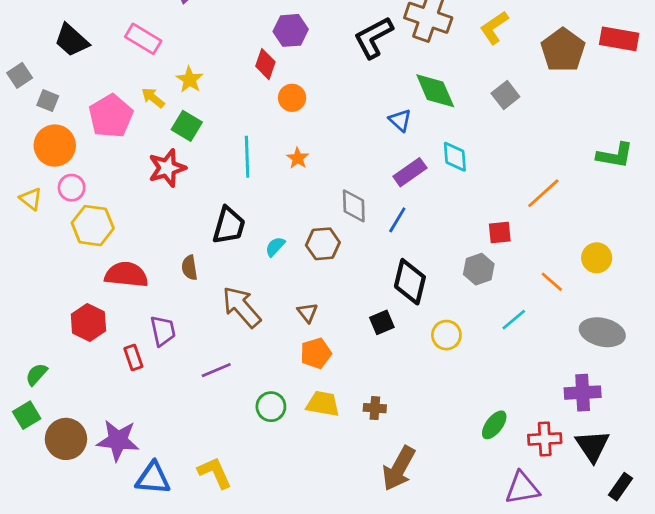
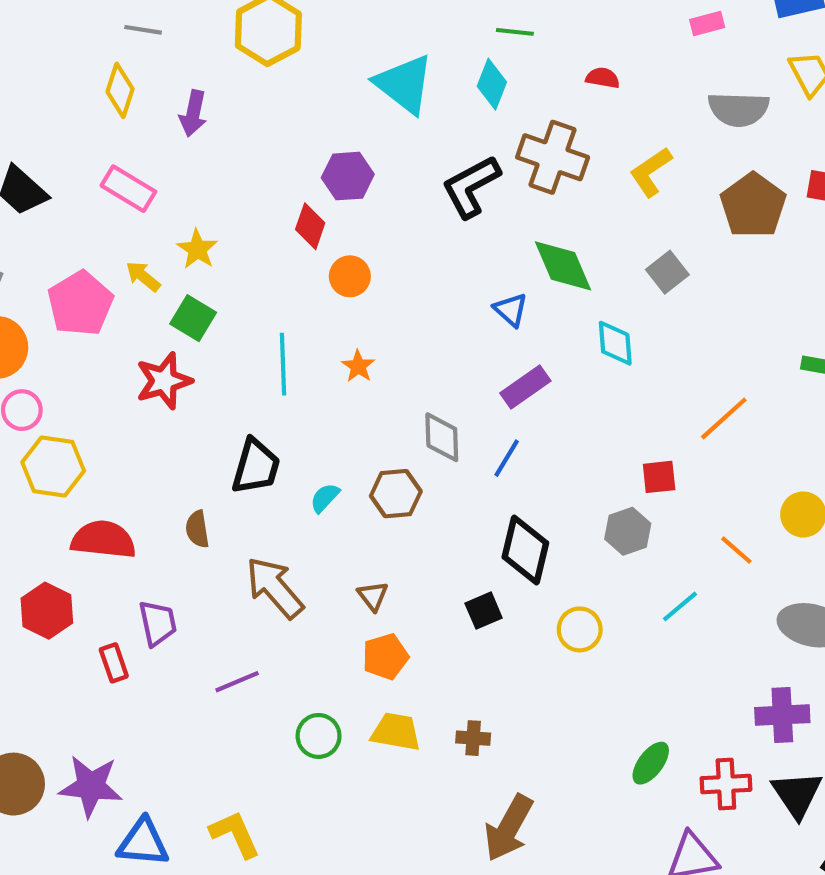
cyan diamond: (455, 157) -> (615, 343), moved

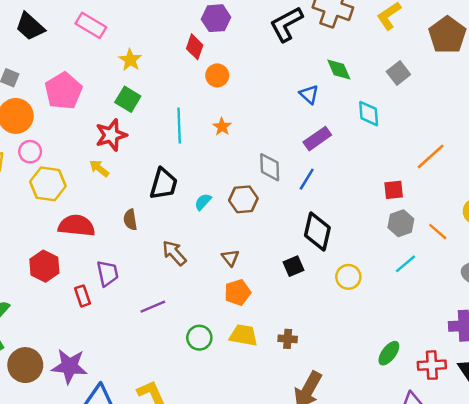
green diamond: (563, 266) -> (339, 69), size x0.7
yellow arrow: (143, 276) -> (99, 168), moved
gray hexagon: (628, 531) -> (401, 223), moved
brown arrow: (275, 588) -> (174, 253), size x0.7

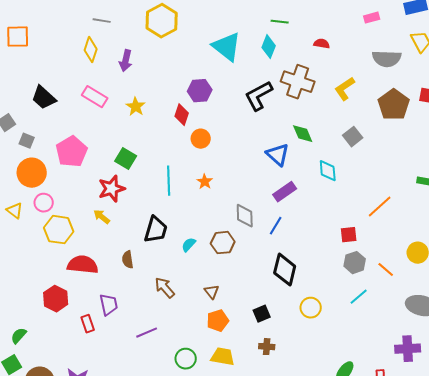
yellow star: (130, 60) -> (136, 107), moved
blue triangle: (309, 94) -> (278, 155), size x1.4
black square: (294, 266) -> (262, 314), moved
brown cross: (288, 339) -> (267, 347), moved

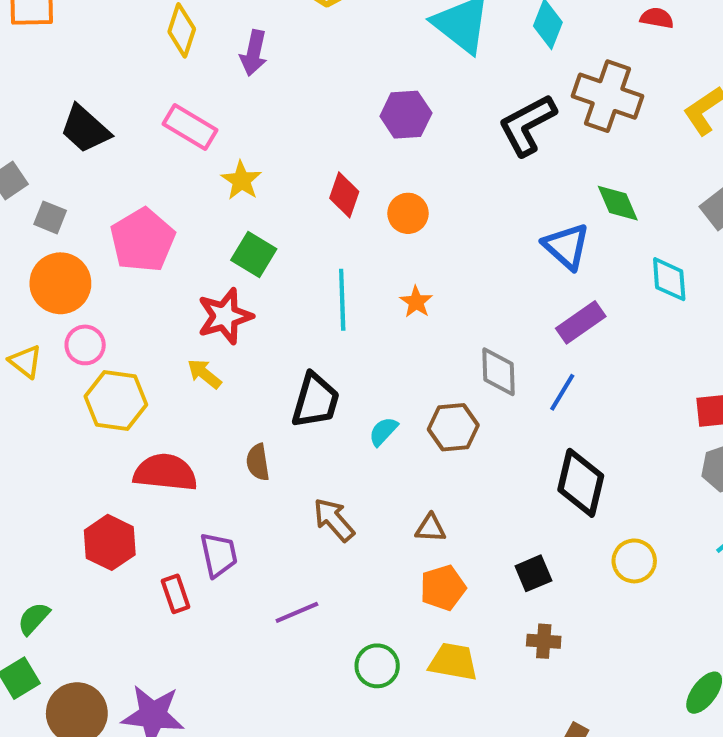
yellow star: (136, 107) -> (241, 180), moved
red diamond: (182, 115) -> (344, 195), moved
brown triangle: (212, 292) -> (431, 528), turned -49

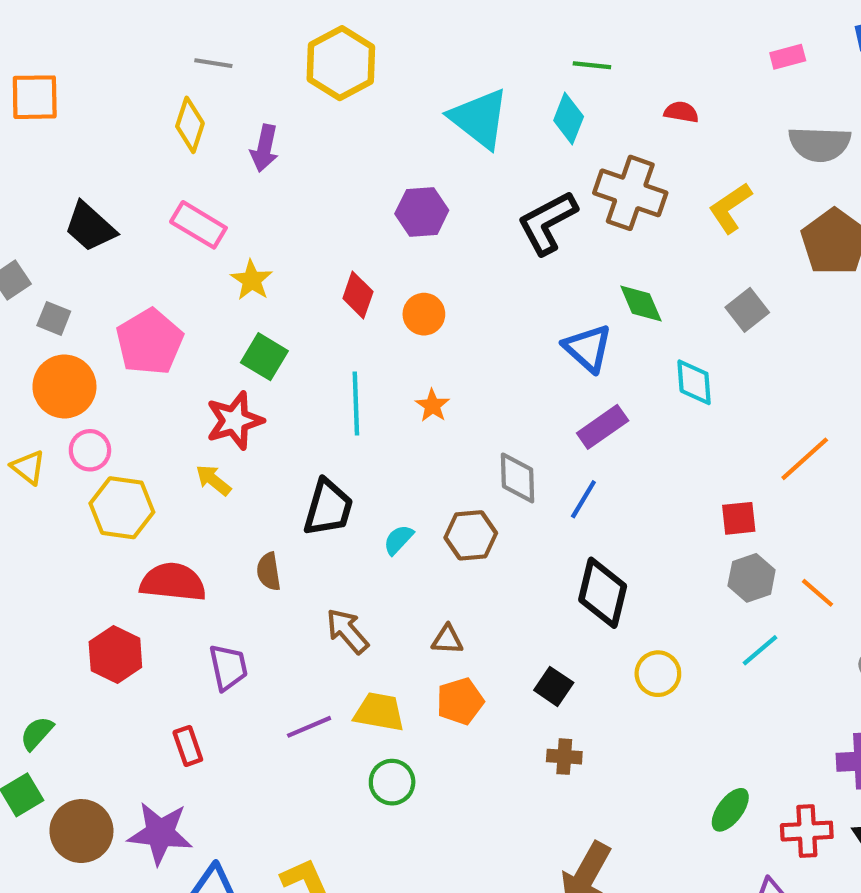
black square: (533, 573) -> (554, 686), turned -33
red rectangle: (176, 594) -> (188, 746), moved
yellow trapezoid: (453, 662) -> (379, 712), moved

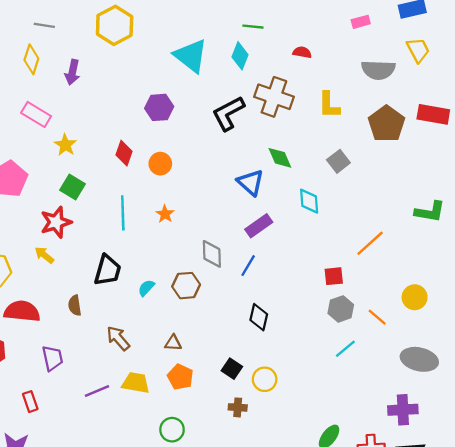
yellow L-shape: (730, 208) -> (329, 105), turned -56
black diamond: (603, 593) -> (259, 317), size x0.7
yellow circle: (658, 674) -> (265, 379), moved
orange pentagon: (460, 701) -> (180, 377), turned -30
green circle: (392, 782) -> (172, 430), moved

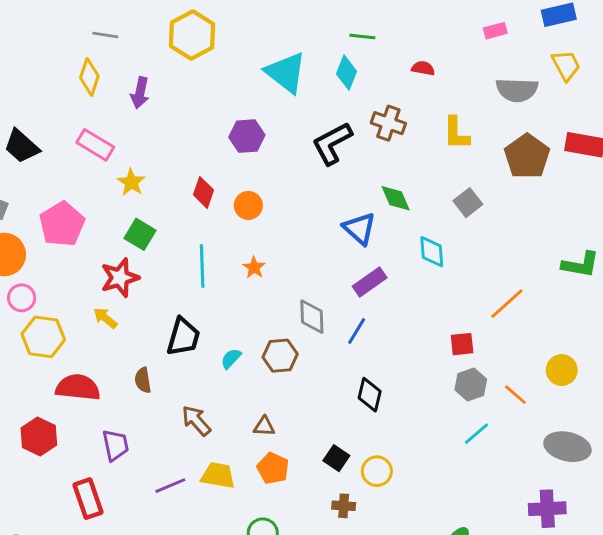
brown cross: (274, 97) -> (388, 123), size x0.7
red rectangle: (30, 402) -> (88, 499), size x1.5

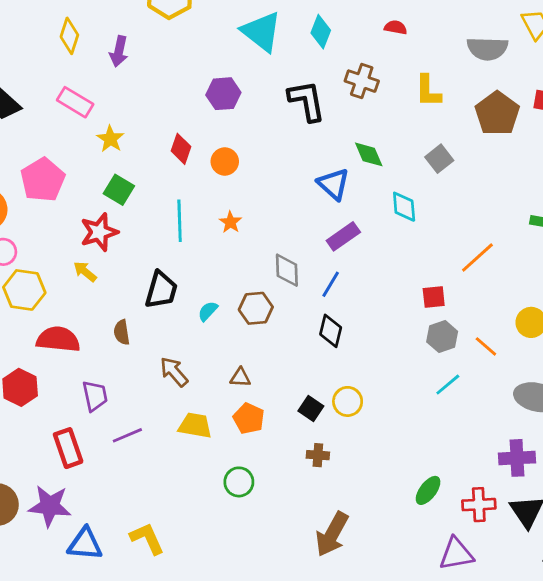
black L-shape: (332, 143) -> (307, 101), turned 108
black diamond: (370, 395) -> (331, 331), moved
yellow circle: (377, 471) -> (348, 401), moved
purple line: (170, 486) -> (127, 435), moved

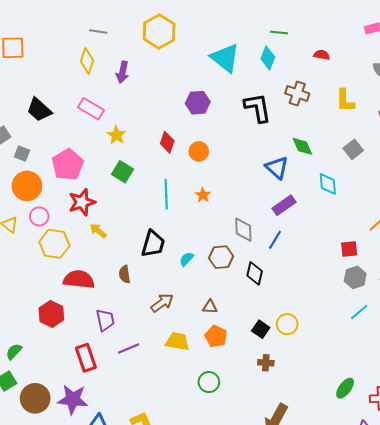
red star: (99, 232) -> (82, 202), moved
black diamond: (331, 331) -> (255, 273), moved
brown arrow: (174, 372) -> (162, 303), turned 95

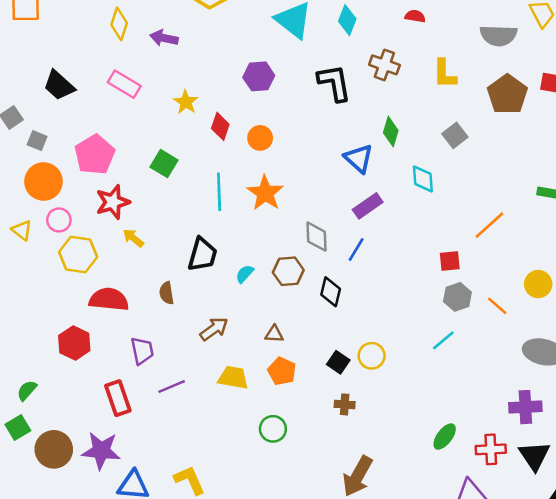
purple arrow: (123, 72) -> (164, 38), turned 90
yellow star: (116, 135) -> (186, 102), moved
green diamond: (302, 146) -> (391, 132), turned 40
orange star: (203, 195) -> (265, 193), size x1.8
cyan line: (359, 312) -> (443, 340), moved

